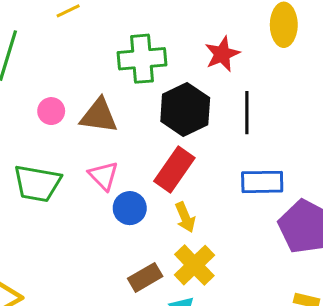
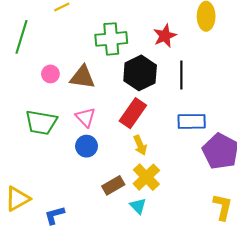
blue circle: (130, 208) -> (87, 146), moved

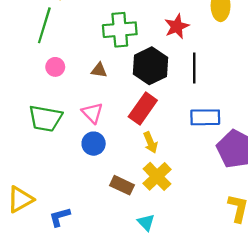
green line: (22, 37) -> (44, 25), moved
brown triangle: (82, 77) -> (99, 70), moved, size x0.6
brown rectangle: (113, 185) -> (122, 185), turned 55
cyan triangle: (138, 206) -> (146, 222), moved

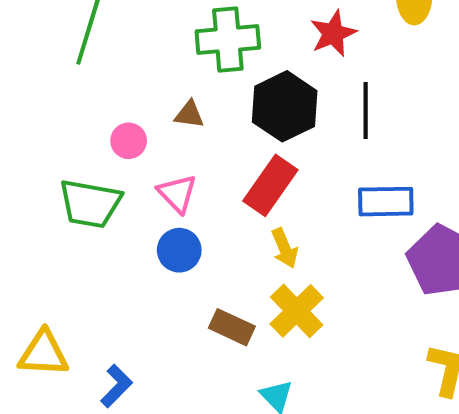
pink circle: (55, 67) -> (129, 141), moved
yellow triangle: (20, 199) -> (44, 353), turned 32
blue L-shape: (60, 217) -> (116, 386), turned 150

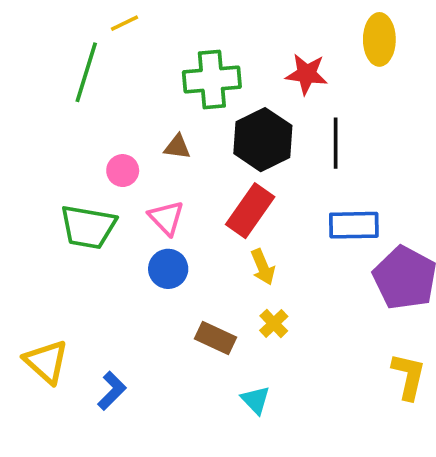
red star: (333, 33) -> (307, 74), turned 30
yellow cross: (297, 311) -> (274, 323), size x0.6
yellow triangle: (44, 353) -> (46, 362), turned 39

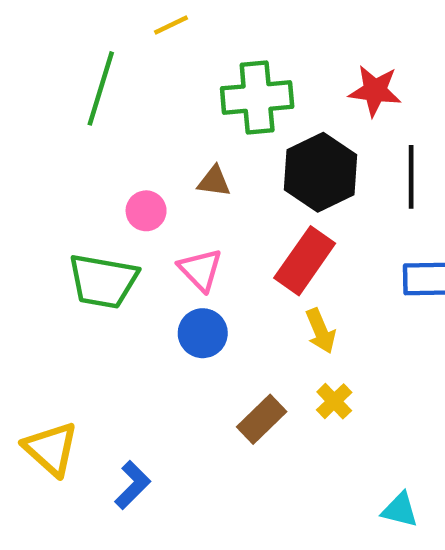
yellow line: (124, 23) -> (171, 25), moved
brown rectangle: (216, 338) -> (262, 419), turned -69
cyan triangle: (256, 400) -> (400, 510), moved, turned -32

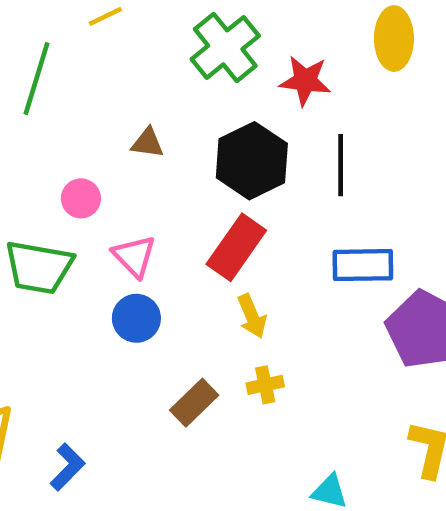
green cross: (257, 98) -> (225, 47), moved, turned -34
brown triangle: (214, 181) -> (148, 143), moved
yellow cross: (334, 401) -> (265, 385), turned 32

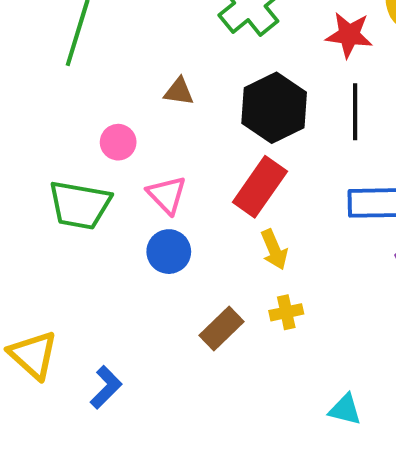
red star: (305, 81) -> (349, 35), moved

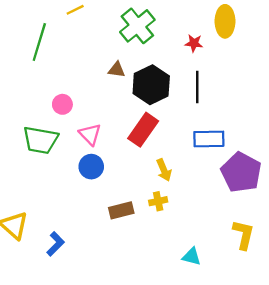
red star: (349, 35) -> (194, 43), size x0.7
brown triangle: (179, 92) -> (117, 70), moved
yellow arrow: (274, 250) -> (164, 170), moved
brown rectangle: (221, 329) -> (121, 210), turned 30

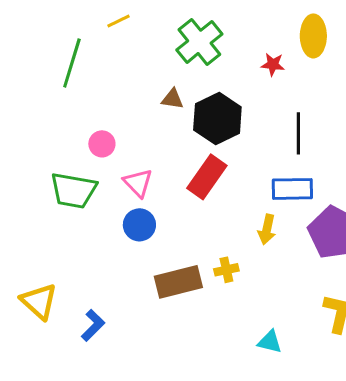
black line: (197, 87) -> (298, 133), moved
yellow arrow: (164, 170) -> (267, 229), moved, turned 35
brown rectangle: (121, 210) -> (178, 282), size x1.4

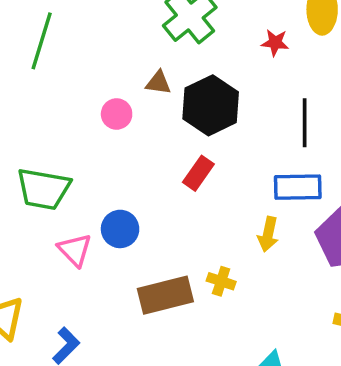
pink circle: (102, 144) -> (117, 114), moved
red rectangle: (207, 177) -> (198, 173), size x0.7
pink triangle: (138, 183) -> (75, 250), moved
yellow cross: (226, 270) -> (221, 281), turned 30

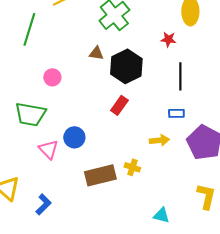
red star: (275, 43) -> (168, 39), moved
pink circle: (117, 114) -> (52, 77), moved
blue rectangle: (298, 187) -> (176, 113), size x0.6
yellow arrow: (268, 234) -> (159, 140), turned -108

